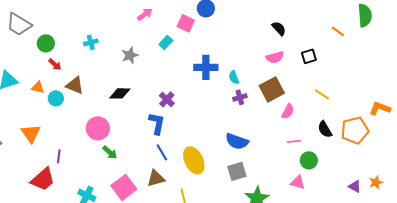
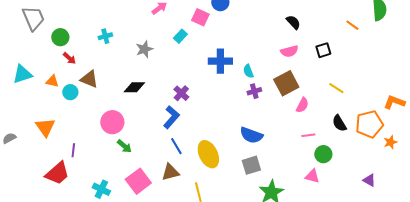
gray trapezoid: (19, 24) -> (33, 18), turned -144
blue L-shape: (157, 123) -> (171, 117), turned 30
orange star: (376, 182) -> (390, 142), moved

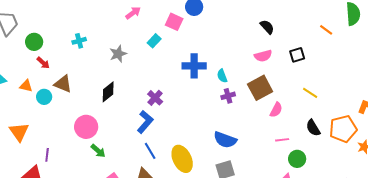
black diamond: (134, 87) -> (108, 92), turned -40

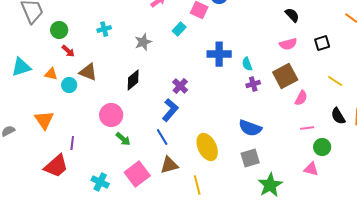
blue line: (150, 151) -> (162, 137), moved

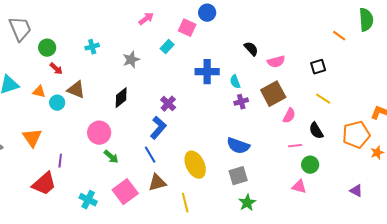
black semicircle: (292, 15) -> (251, 49), moved
black square: (322, 43) -> (318, 67), moved
black semicircle: (338, 116) -> (316, 131), moved
green star: (270, 185) -> (247, 203), moved, size x0.7

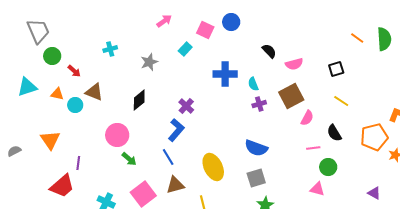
blue circle: (207, 13) -> (231, 22), moved
green semicircle: (366, 20) -> (384, 39), moved
green circle: (47, 48) -> (52, 56), moved

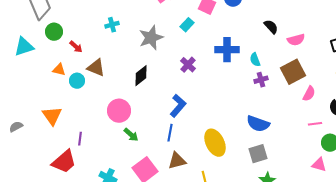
gray star: (149, 62) -> (151, 38), size x1.4
cyan triangle: (27, 87) -> (24, 47), moved
purple cross: (186, 106) -> (188, 65), moved
blue line: (168, 157) -> (170, 133), turned 42

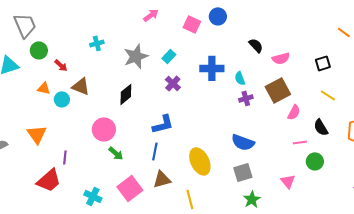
cyan rectangle: (187, 25) -> (169, 56), moved
blue L-shape: (178, 106) -> (163, 124), turned 35
pink triangle: (319, 165) -> (288, 181), moved, turned 35

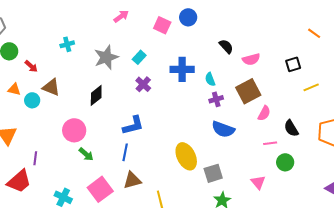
yellow line: (328, 95) -> (311, 87), moved, turned -56
blue semicircle: (243, 142) -> (223, 129), moved
yellow ellipse: (200, 161) -> (186, 156), moved

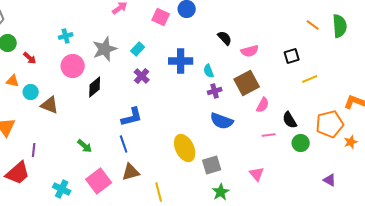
brown triangle: (51, 87) -> (50, 105), moved
pink circle: (74, 130) -> (73, 66), moved
blue line: (125, 152) -> (124, 144), turned -30
green circle: (285, 162) -> (301, 143), moved

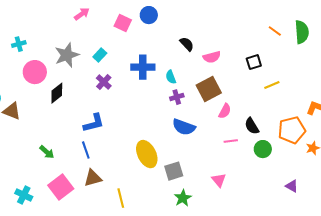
cyan cross: (66, 36) -> (19, 44), moved

